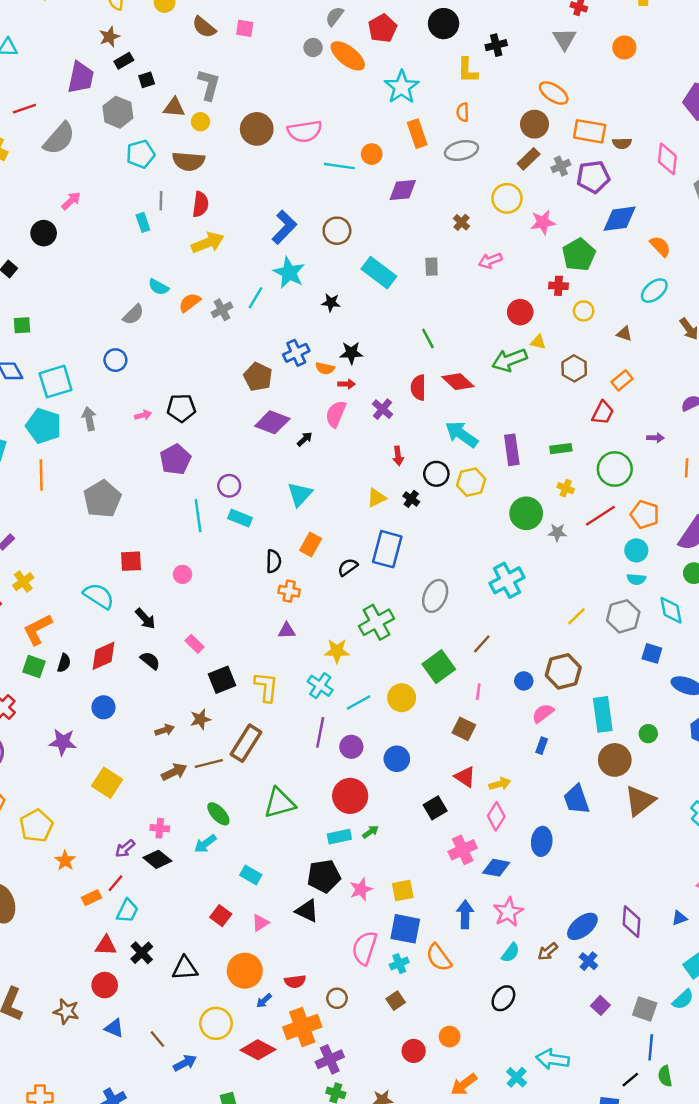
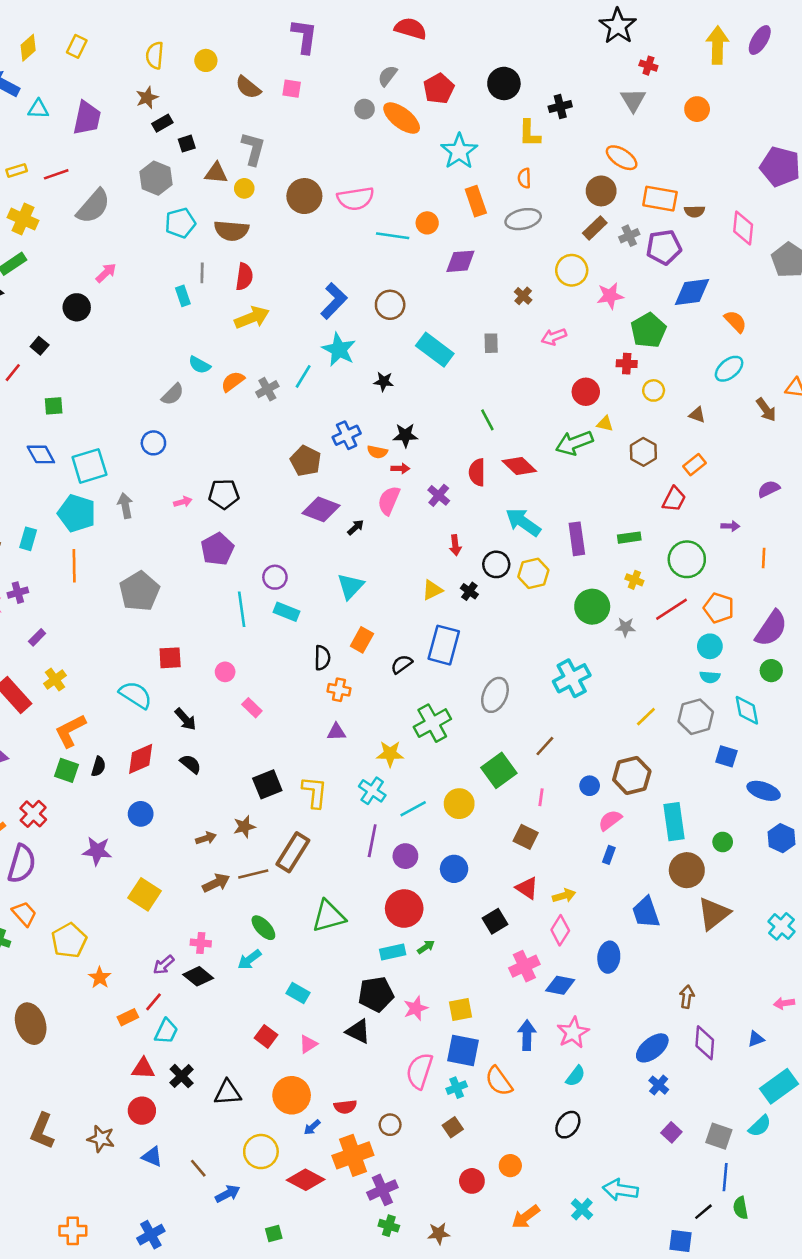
purple trapezoid: (81, 77) -> (87, 118), moved
pink rectangle: (194, 644) -> (252, 708), moved
brown arrow: (548, 952) -> (687, 997), moved, turned 138

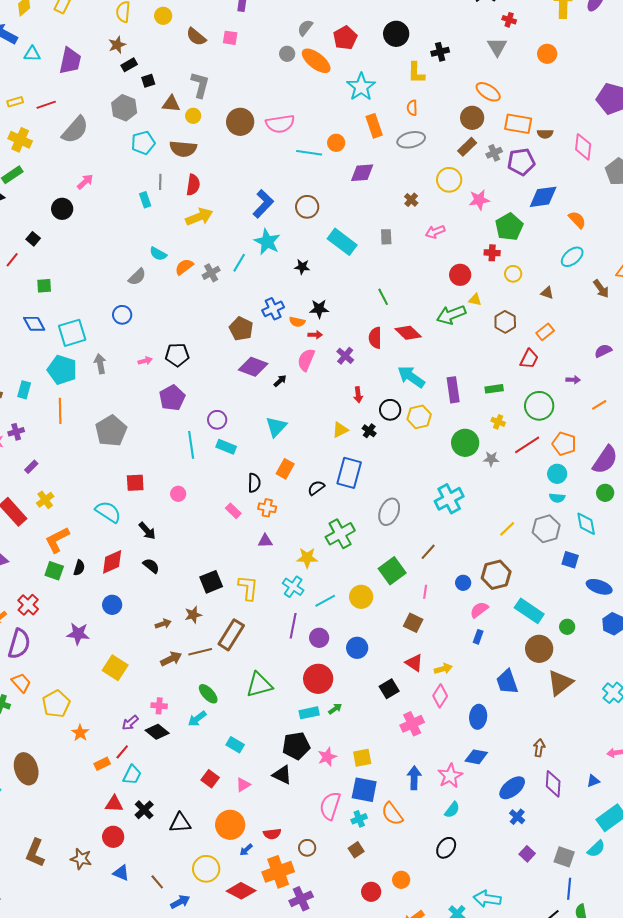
orange line: (764, 558) -> (599, 405), turned 56
pink rectangle: (252, 708) -> (233, 511), moved
cyan rectangle: (674, 822) -> (529, 611), turned -48
blue diamond: (560, 985) -> (476, 757), moved

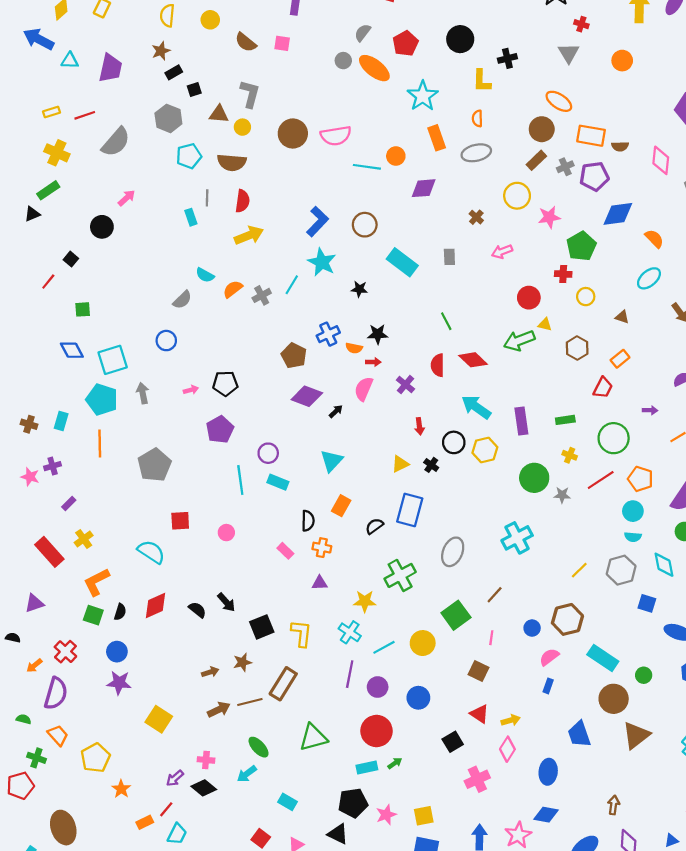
black arrow: (147, 531) -> (226, 602), moved
blue circle: (112, 605) -> (117, 652), moved

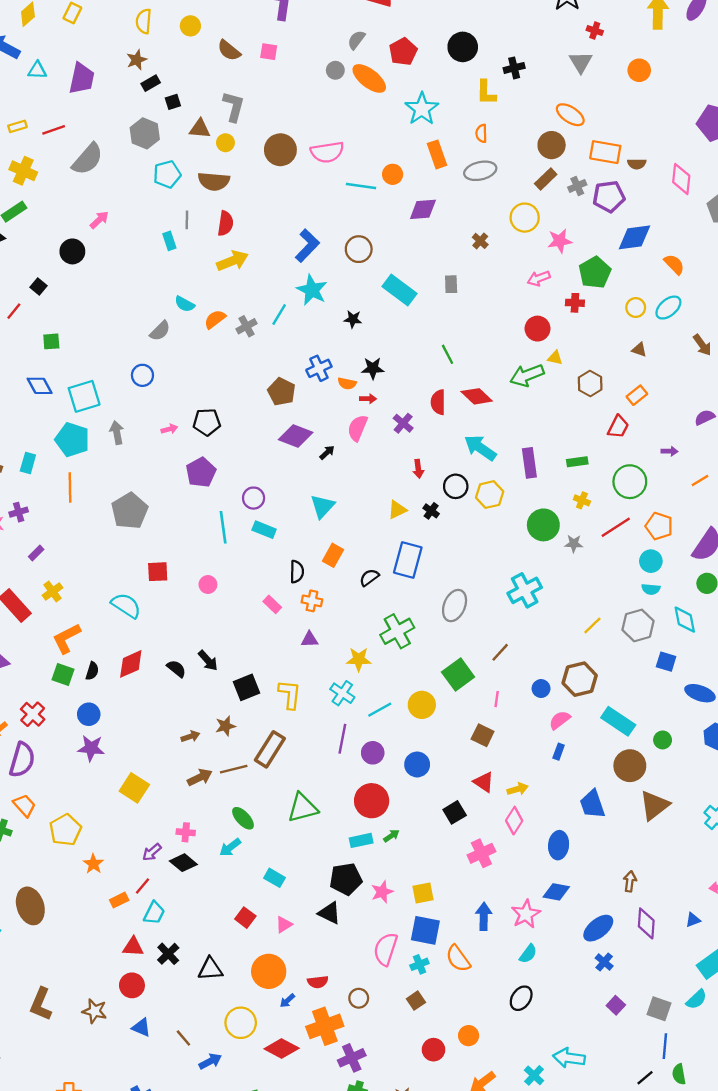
pink arrow: (502, 251) -> (539, 278), moved
yellow circle: (586, 297) -> (636, 308), moved

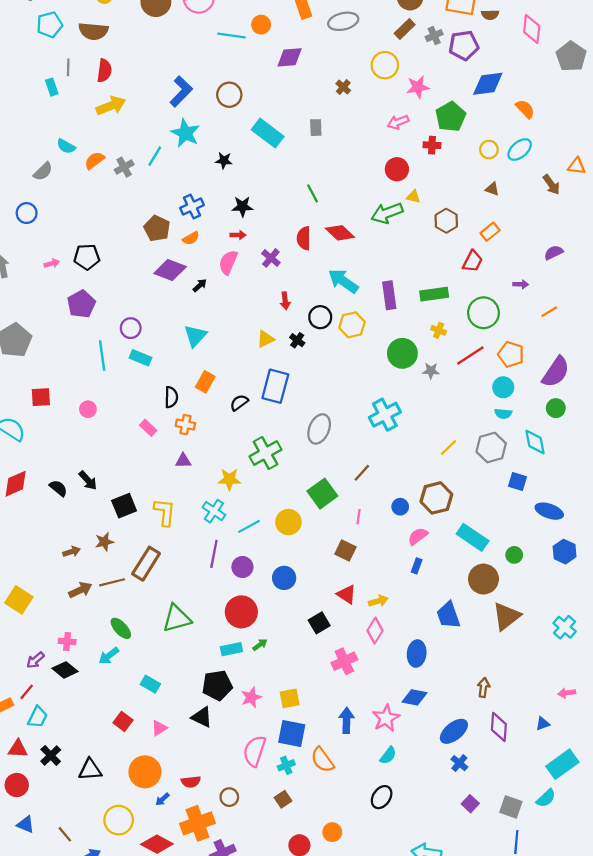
orange semicircle: (347, 383) -> (191, 238), moved, turned -42
green rectangle: (577, 462) -> (434, 294), size x1.4

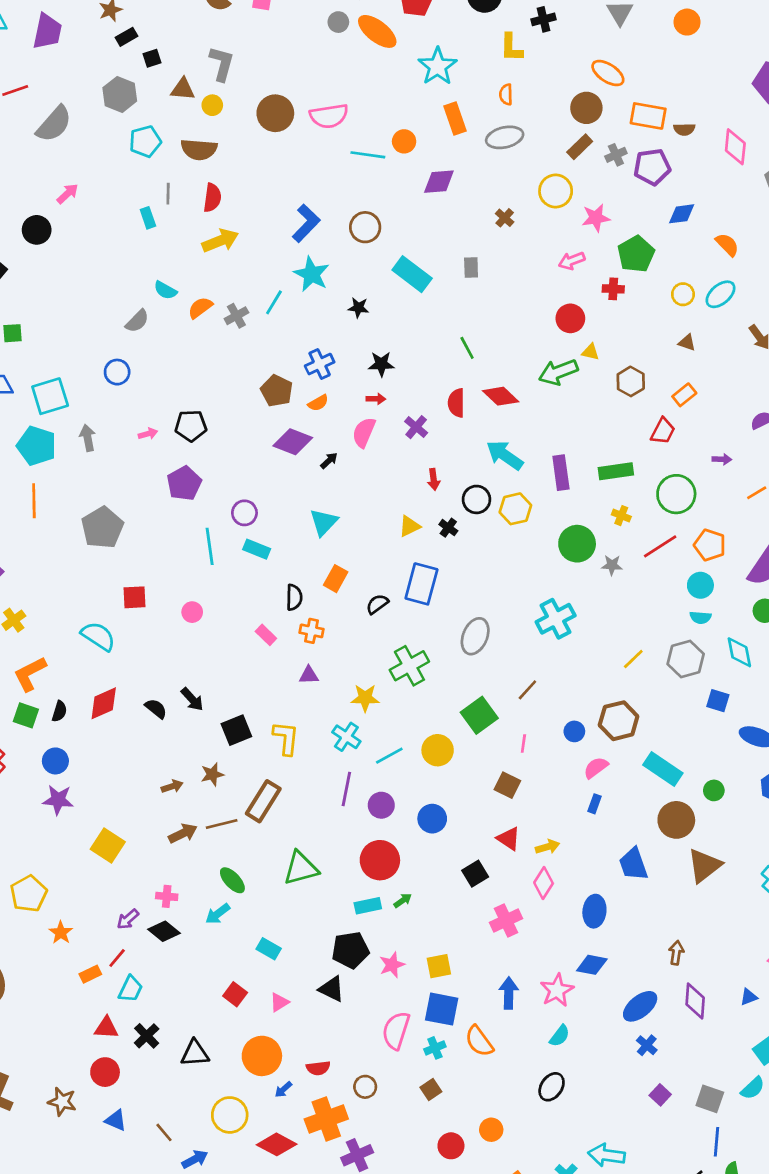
blue diamond: (488, 84) -> (682, 214), size x0.7

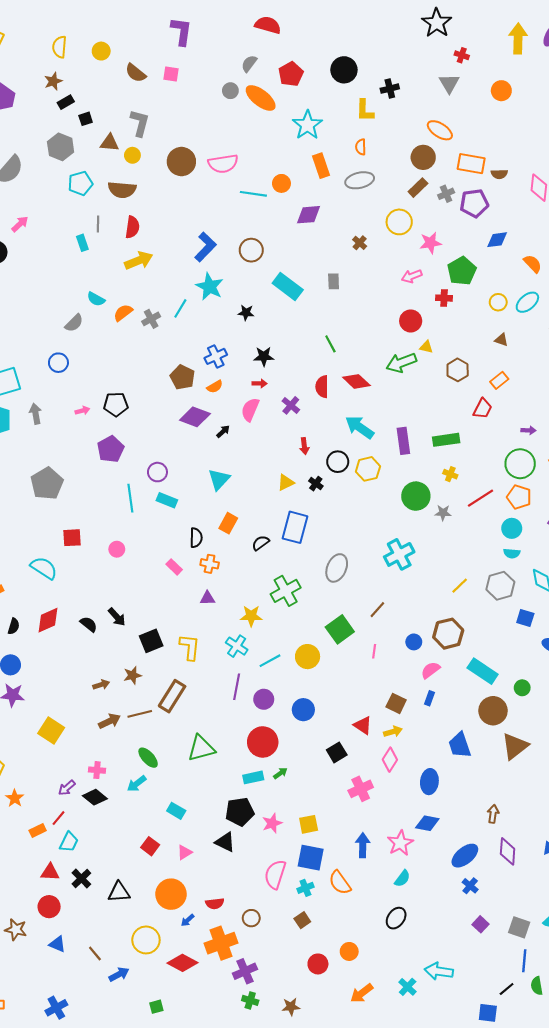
green circle: (676, 494) -> (520, 464), moved
brown square: (507, 785) -> (396, 703), moved

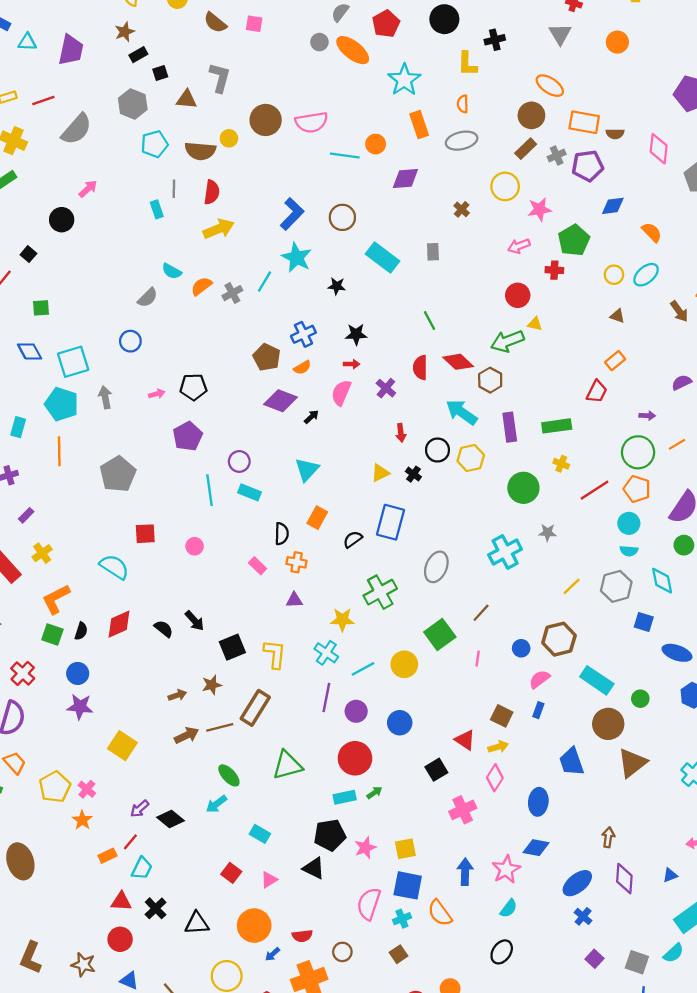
yellow circle: (132, 155) -> (229, 138), moved
brown hexagon: (458, 370) -> (490, 380), moved
gray star: (443, 513) -> (547, 533), moved
pink cross: (97, 770) -> (87, 789), moved, turned 35

